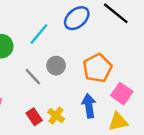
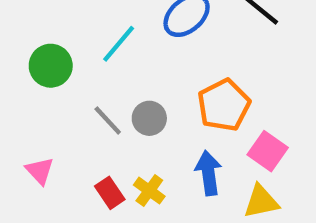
gray circle: (56, 66) -> (149, 118), moved

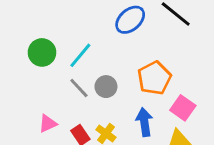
cyan line: (119, 44) -> (80, 55), moved
pink triangle: (40, 171) -> (48, 124), moved, turned 48

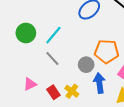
orange pentagon: (154, 78) -> (107, 51), turned 30
gray circle: (106, 87) -> (86, 65), moved

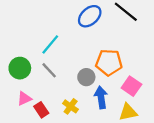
green circle: (26, 33) -> (20, 68), moved
red rectangle: (53, 92) -> (41, 110), moved

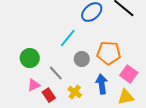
cyan line: (50, 44) -> (68, 38), moved
gray line: (49, 70) -> (56, 73), moved
gray circle: (86, 77) -> (82, 59), moved

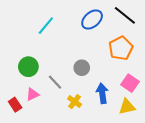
cyan line: (68, 38) -> (46, 26), moved
orange pentagon: (109, 53) -> (121, 48), moved, turned -30
red rectangle: (49, 95) -> (15, 105), moved

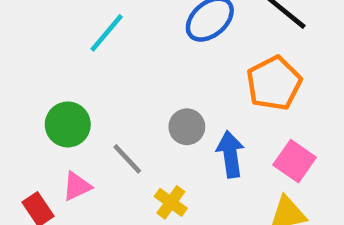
blue arrow: (102, 93) -> (230, 154), moved

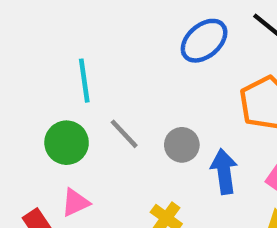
cyan line: (107, 33) -> (84, 81), moved, turned -48
gray line: (127, 159) -> (124, 134), moved

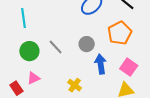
cyan line: (84, 81) -> (23, 18), moved
gray circle: (182, 145) -> (87, 44), moved

